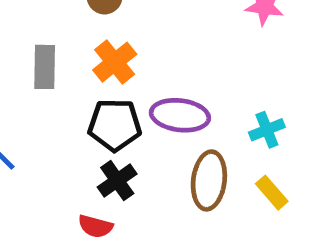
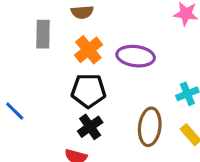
gray rectangle: (45, 67) -> (43, 34), moved
purple ellipse: (180, 115) -> (136, 56), moved

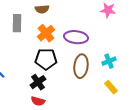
black cross: (90, 127) -> (38, 82), moved
brown ellipse: (150, 127) -> (81, 66), moved

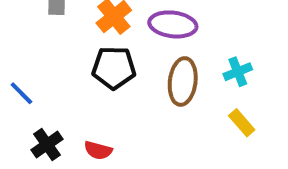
black cross: (38, 82) -> (47, 144), moved

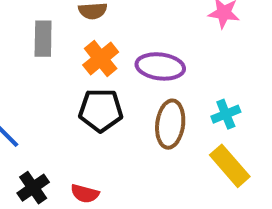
yellow rectangle: (242, 123) -> (230, 166), size x1.5

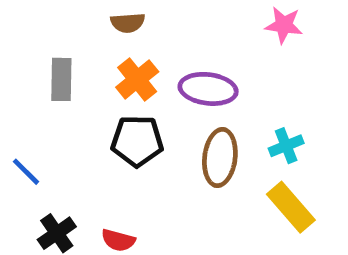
gray rectangle: (43, 39) -> (61, 79), moved

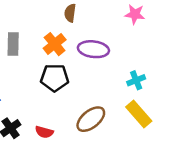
brown semicircle: (128, 23) -> (70, 13), moved, turned 102
brown ellipse: (220, 158) -> (91, 119), moved, turned 44

